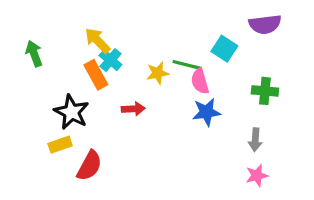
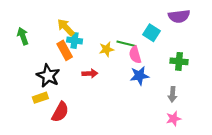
cyan cross: (110, 60) -> (75, 40), turned -32

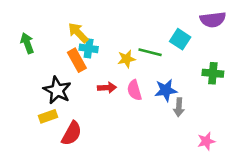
pink semicircle: (135, 55) -> (134, 90), moved
gray arrow: (172, 94) -> (179, 107), moved

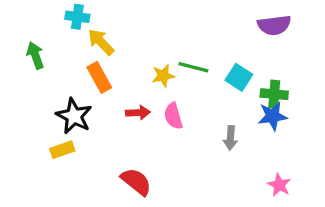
cyan square: (180, 39) -> (239, 77), moved
cyan cross: (89, 48) -> (77, 17), moved
blue star: (166, 90) -> (273, 116), moved
red semicircle: (72, 133) -> (136, 182), moved, turned -80
pink star: (206, 141) -> (279, 185), moved, turned -30

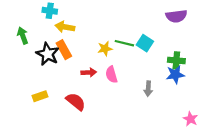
yellow arrow: (101, 42) -> (65, 27), turned -36
cyan square: (239, 77) -> (145, 43), moved
black star: (74, 116) -> (48, 54), moved
red semicircle: (136, 182) -> (76, 102), moved
pink star: (279, 185) -> (190, 119), moved

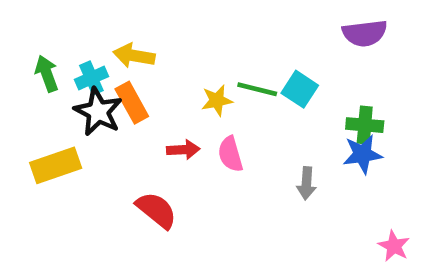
cyan cross: (50, 11) -> (91, 78), moved, turned -32
yellow rectangle: (40, 96) -> (56, 165), moved, size x1.5

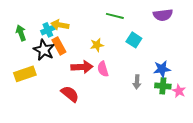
cyan cross: (91, 78) -> (48, 30), moved
green line: (257, 89) -> (115, 16), moved
green cross: (365, 125) -> (163, 86), moved
red arrow: (183, 150) -> (82, 67), size x1.5
pink star: (394, 246) -> (179, 91), moved

